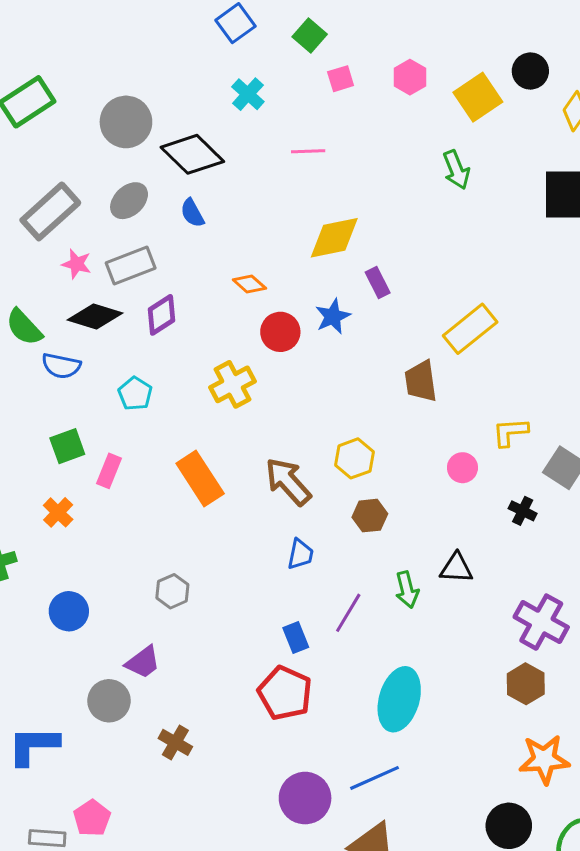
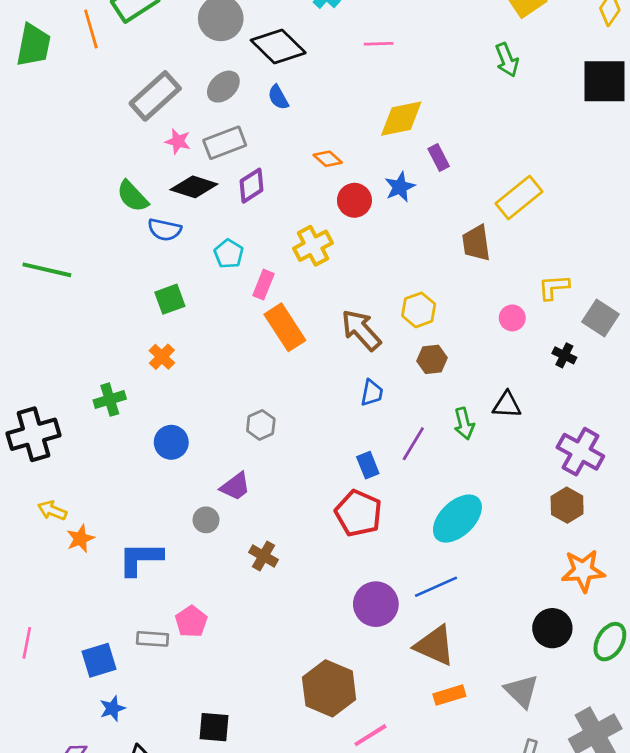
pink rectangle: (109, 471) -> (264, 285), moved
cyan ellipse: (399, 699) -> (457, 519), turned 30
gray circle: (109, 701) -> (206, 520), size x0.7

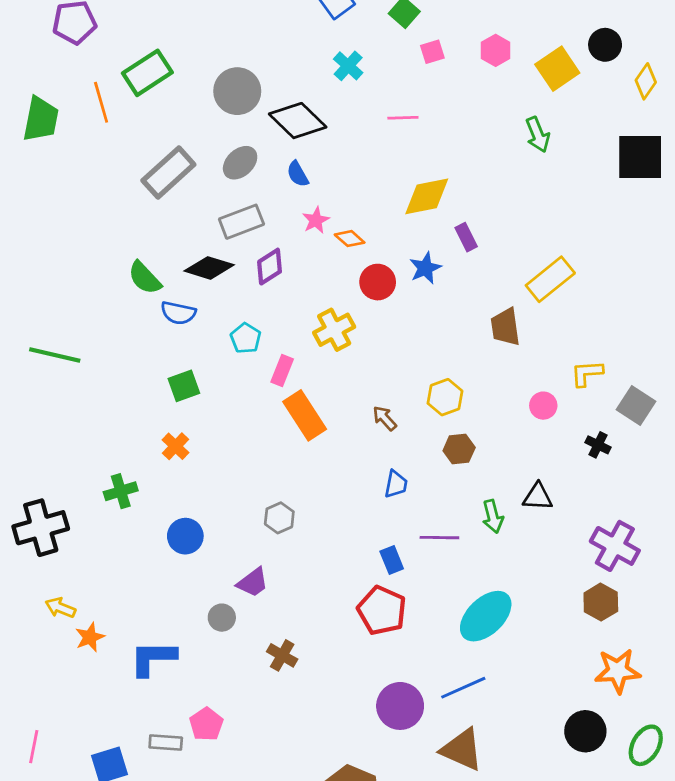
pink star: (178, 141) -> (316, 220), moved, turned 30
brown arrow: (361, 330) -> (385, 418), size x0.6
purple line: (413, 444) -> (439, 538), turned 60

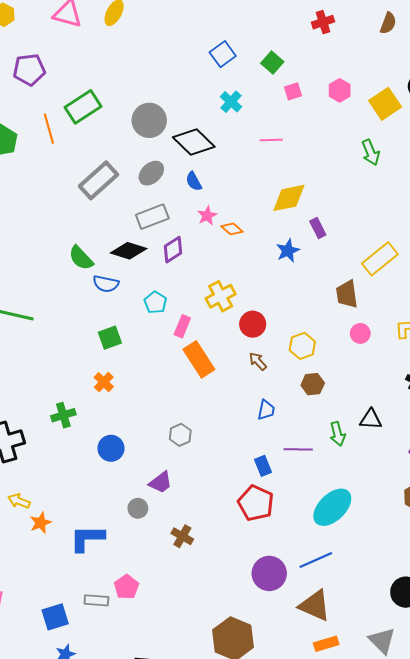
red circle: (378, 282) -> (253, 324), moved
pink circle: (543, 406) -> (360, 333), moved

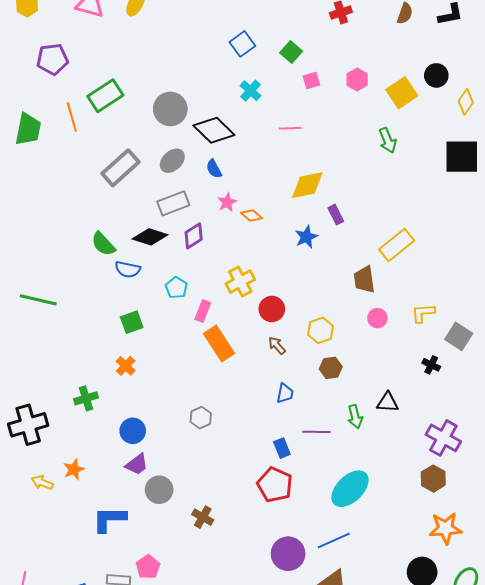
purple trapezoid: (161, 482) -> (137, 464), moved
gray circle: (138, 508) -> (159, 490), size x1.4
orange star: (41, 523) -> (74, 469), moved

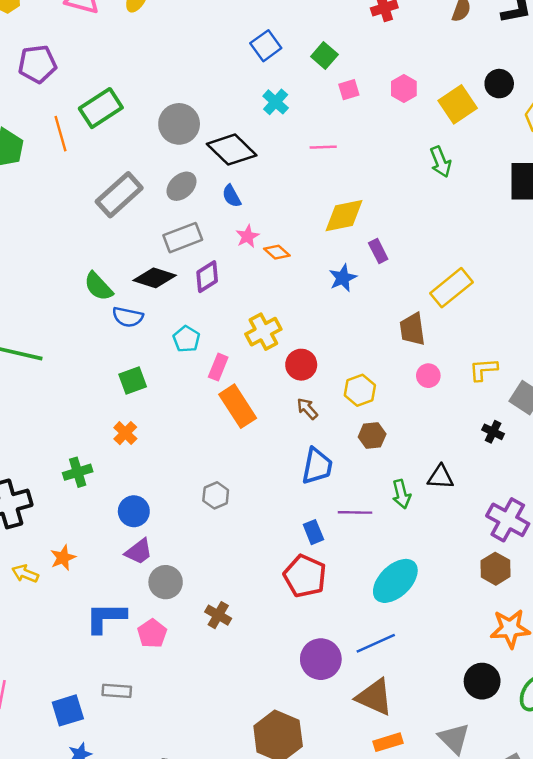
blue trapezoid: (285, 393) -> (317, 466), size x1.5
pink pentagon: (148, 567) -> (152, 633), moved

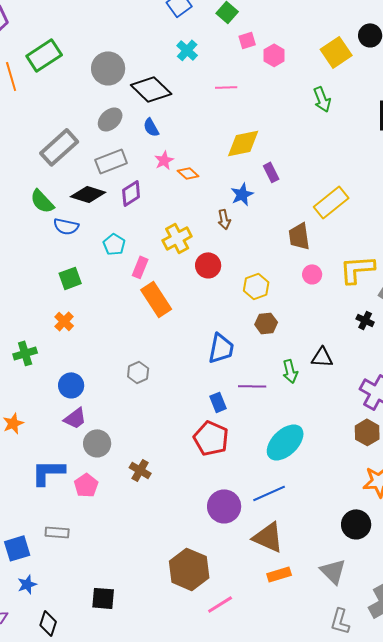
pink hexagon: (404, 88) -> (274, 55), moved
gray rectangle: (119, 195) -> (59, 147), moved
yellow L-shape: (483, 370) -> (357, 269), size x1.5
brown arrow: (307, 409) -> (224, 219), moved, turned -150

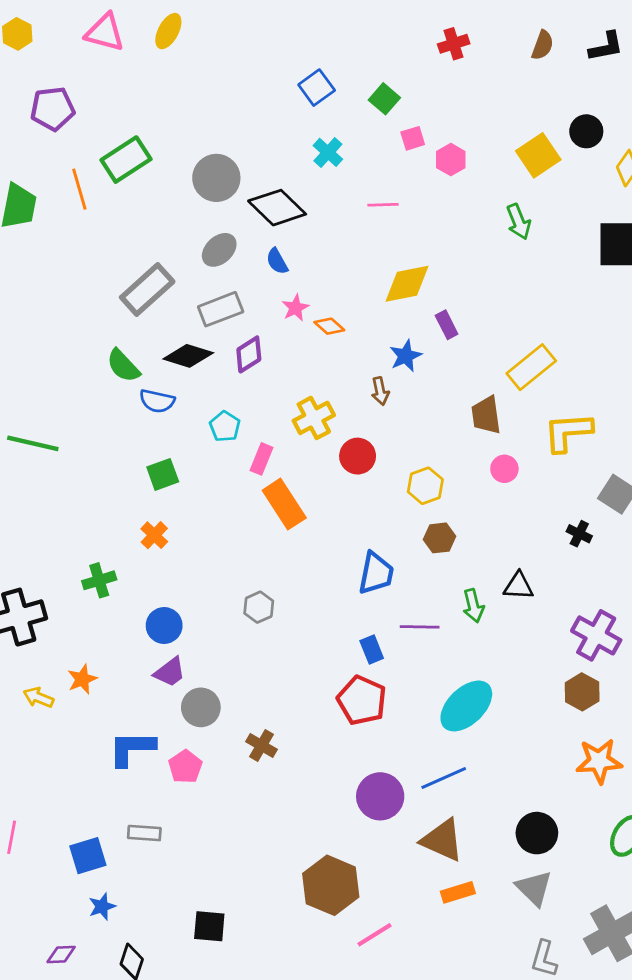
yellow L-shape: (357, 269) -> (568, 432), moved
black circle: (356, 524) -> (537, 833), moved

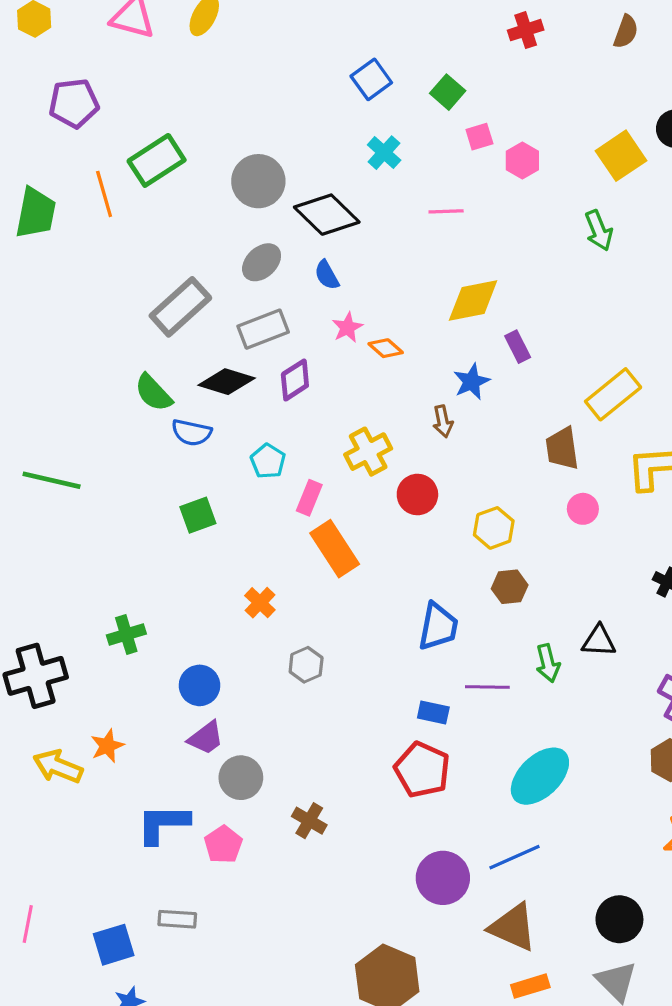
orange cross: (154, 535) -> (260, 603), moved
blue rectangle: (372, 650) -> (433, 712), turned -56
yellow arrow: (38, 698) -> (58, 767), size x1.4

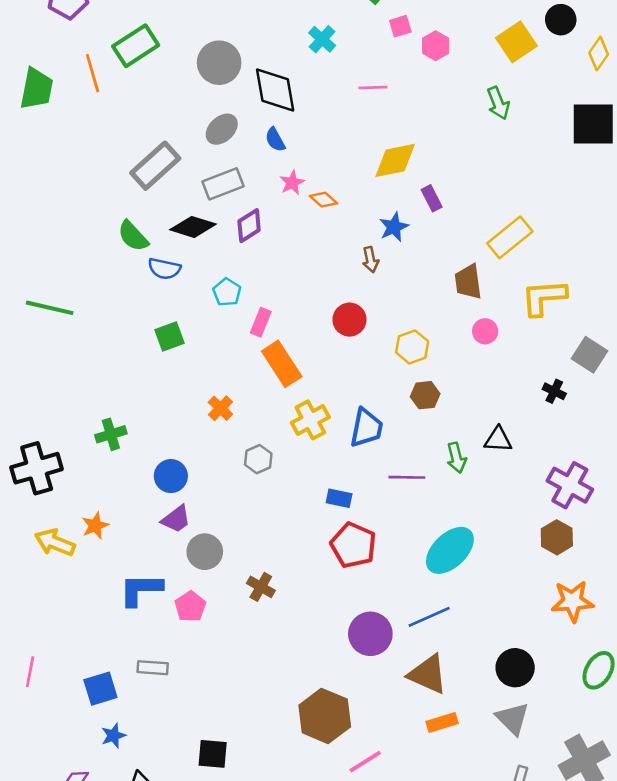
black diamond: (327, 215) -> (275, 90), turned 36
yellow cross: (368, 452) -> (310, 420), moved
blue rectangle: (433, 712) -> (339, 498), moved

